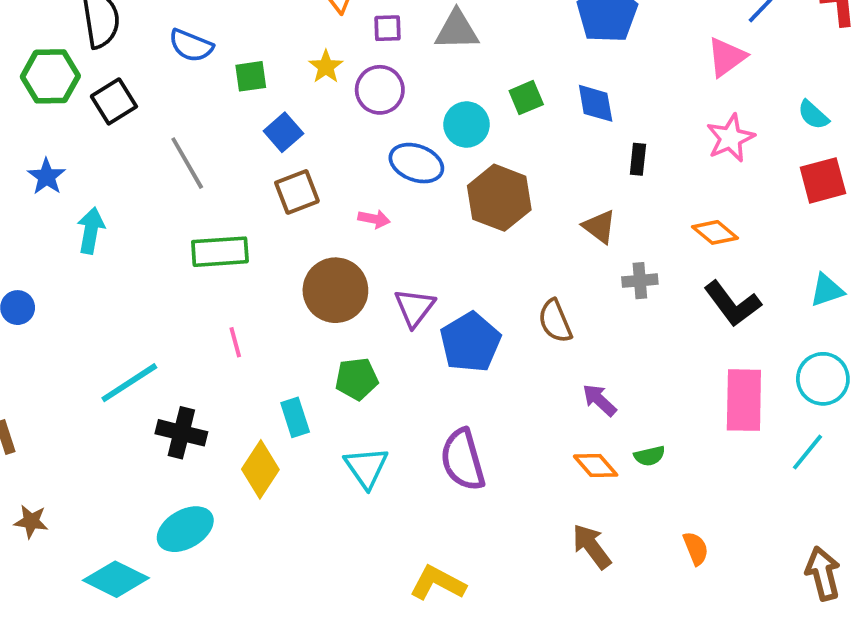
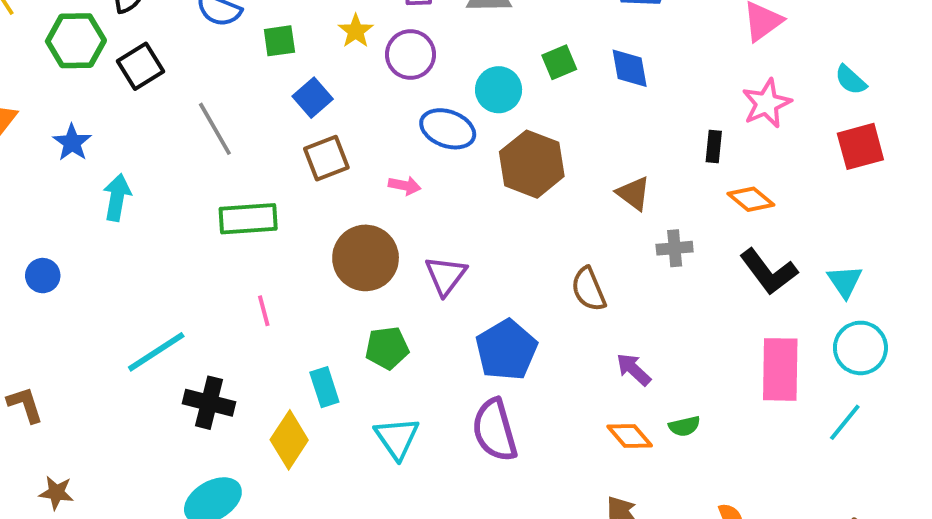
black rectangle: (638, 159) -> (714, 146), moved
cyan triangle: (827, 290) -> (845, 281), moved, turned -45
blue pentagon: (470, 342) -> (506, 350), moved

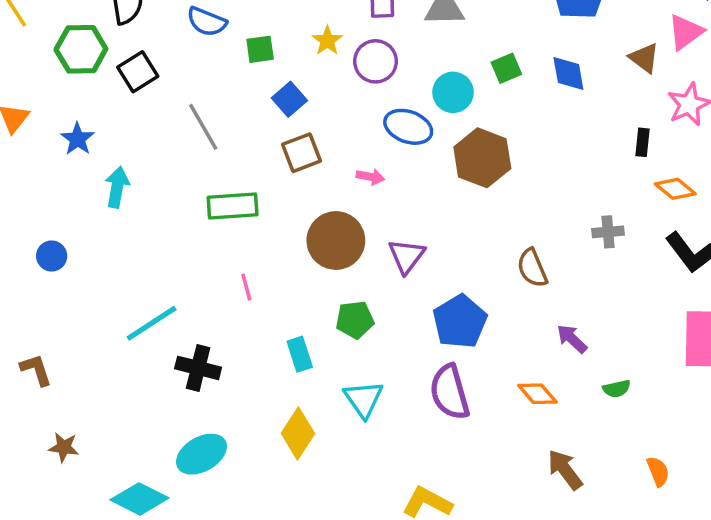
brown triangle: (634, 193) -> (644, 58), moved
orange diamond: (630, 436) -> (537, 394), moved
yellow diamond: (289, 440) -> (298, 433), moved

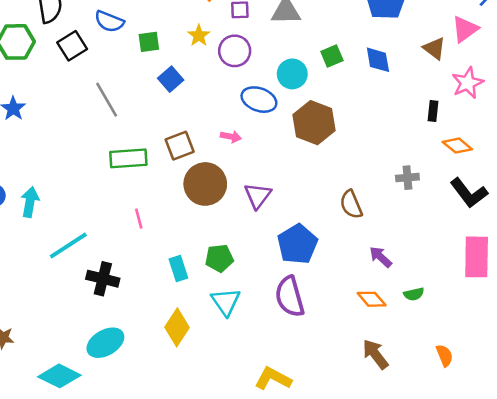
black square: (138, 72) -> (72, 46), moved
brown square: (301, 153) -> (180, 146), moved
cyan arrow: (117, 187) -> (30, 202), moved
green pentagon: (355, 320) -> (219, 258), moved
orange diamond: (537, 394) -> (372, 299), moved

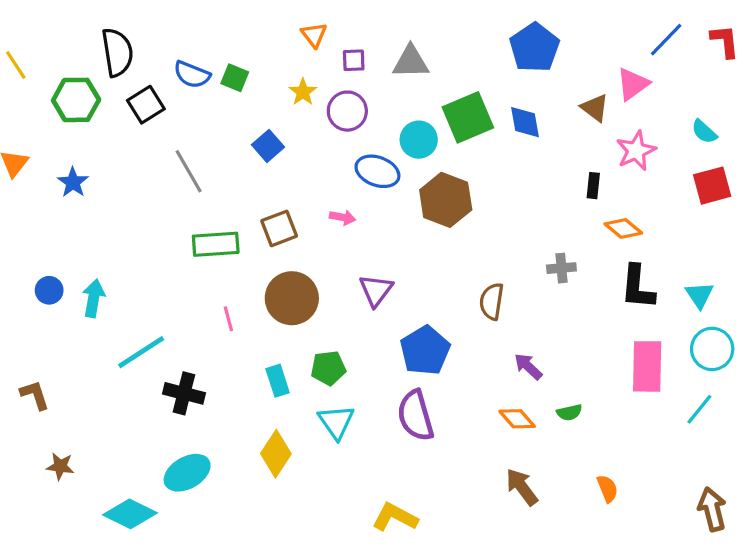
green square: (149, 42) -> (235, 78), moved, turned 30
green square: (332, 56) -> (468, 117), size x1.8
brown circle: (205, 184) -> (292, 298), moved
black L-shape: (469, 193) -> (638, 287), turned 42
brown semicircle: (351, 204) -> (492, 301), turned 32

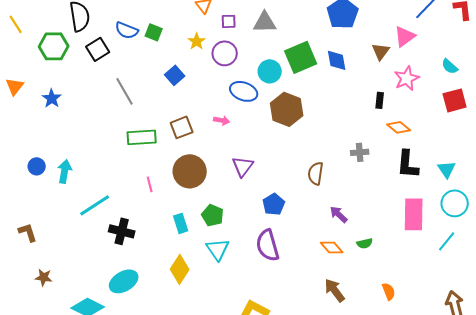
brown triangle: (595, 108) -> (381, 51), turned 30
blue pentagon: (425, 351) -> (274, 204), size x0.7
green pentagon: (328, 368) -> (213, 215), turned 30

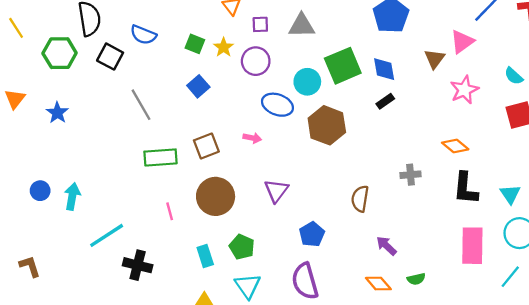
green square: (154, 32) -> (195, 44), moved
black square: (98, 49) -> (110, 57), turned -30
black rectangle: (380, 100) -> (385, 101), moved, turned 49

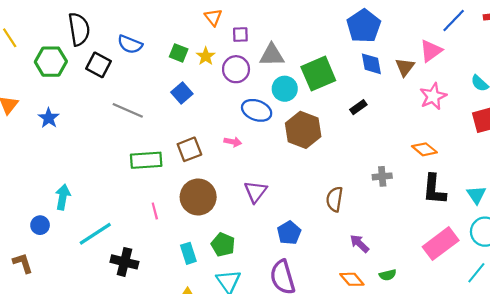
gray triangle: (302, 26) -> (272, 55), moved
blue diamond: (384, 69) -> (371, 64), moved
gray line: (141, 105) -> (128, 110), turned -36
blue circle: (40, 191) -> (40, 225), moved
pink rectangle: (472, 246) -> (441, 244), turned 52

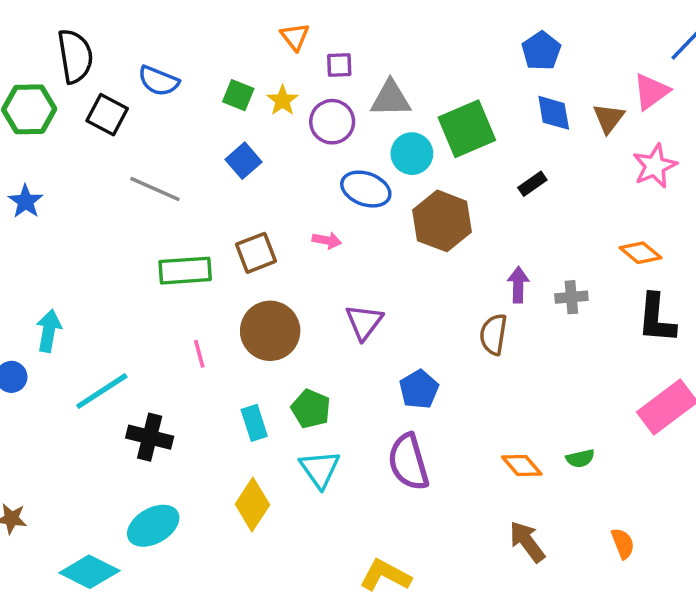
blue pentagon: (364, 26) -> (541, 51), size x0.7
purple arrow: (359, 244) -> (518, 285), moved, turned 48

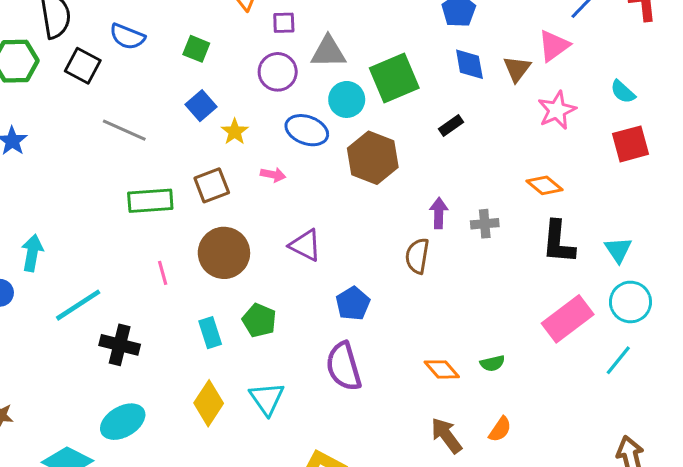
yellow star: (283, 100) -> (235, 132), moved
purple triangle: (364, 322) -> (305, 245), turned -40
cyan triangle: (320, 469) -> (267, 399), moved
orange semicircle: (623, 543) -> (500, 429), moved, turned 56

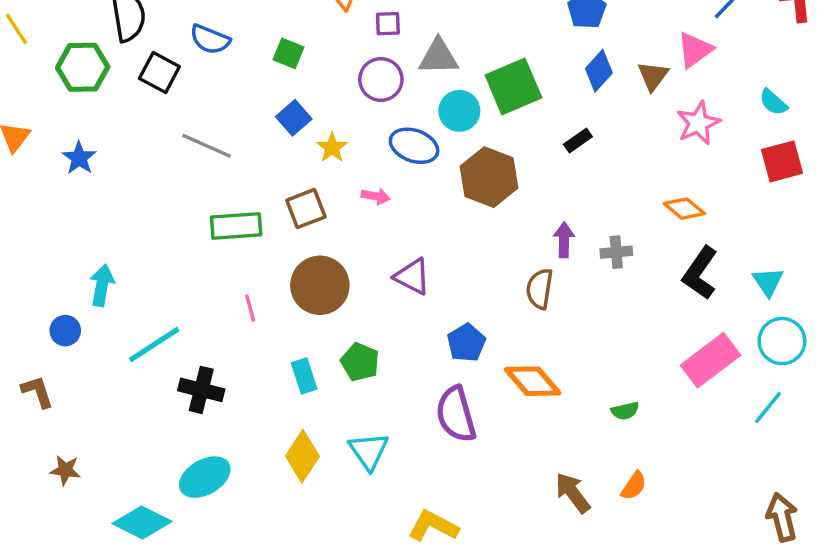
blue diamond: (469, 64) -> (599, 71), turned 52
black L-shape: (558, 242) -> (700, 273), turned 30
orange diamond: (442, 369) -> (533, 381), moved, size x1.4

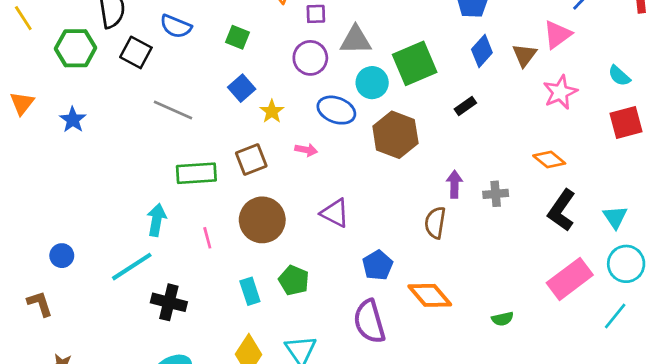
cyan arrow: (102, 285) -> (157, 220), moved

